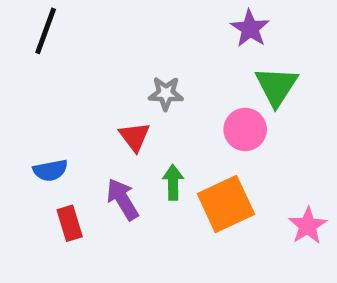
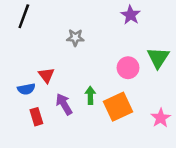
green triangle: (276, 86) -> (158, 58), moved
gray star: (166, 93) -> (75, 38), moved
red triangle: (135, 137) -> (46, 75), moved

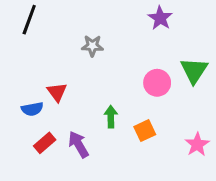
purple arrow: (64, 104) -> (79, 144), moved
orange square: (118, 107) -> (145, 131), size x0.6
red rectangle: (36, 117) -> (45, 143), turned 66

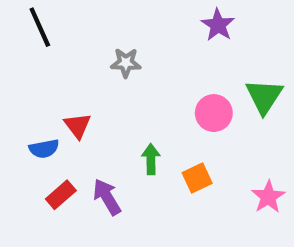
black line: (29, 20) -> (40, 27), turned -44

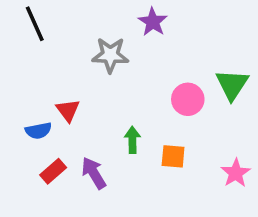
purple star: (218, 25) -> (153, 22), moved
gray star: (126, 63) -> (110, 55), size x1.4
orange square: (197, 178) -> (173, 156), turned 30

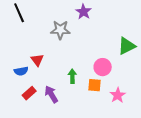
green triangle: (232, 85) -> (127, 46), turned 30
pink circle: (188, 99) -> (103, 67), moved
pink star: (236, 173) -> (118, 95), moved

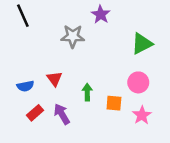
green triangle: (127, 46) -> (142, 44), moved
red triangle: (37, 60) -> (54, 79), moved
pink circle: (103, 67) -> (138, 82), moved

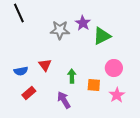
purple star: (101, 14) -> (83, 23), moved
green triangle: (142, 44) -> (102, 36), moved
purple arrow: (62, 114) -> (64, 100), moved

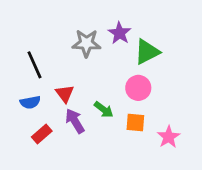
black line: (19, 13) -> (35, 65), moved
pink circle: (114, 68) -> (138, 88), moved
green arrow: (72, 76) -> (104, 110), turned 128
purple arrow: (64, 100) -> (75, 121), moved

